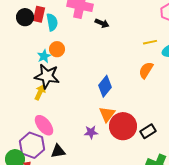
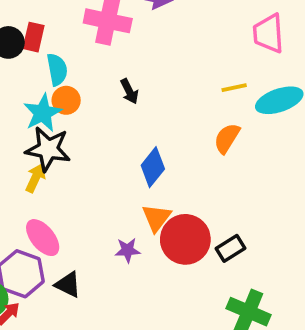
cyan semicircle: (52, 22) -> (57, 70), moved
black arrow: (102, 23) -> (129, 91), moved, turned 40
cyan star: (44, 56) -> (43, 113), size x1.5
black triangle: (58, 151) -> (68, 285), turned 35

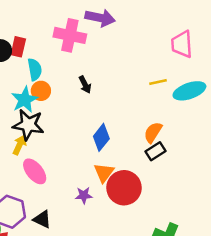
orange semicircle: (227, 138) -> (153, 132), moved
pink ellipse: (43, 238) -> (35, 171), moved
black rectangle: (231, 248) -> (155, 151), moved

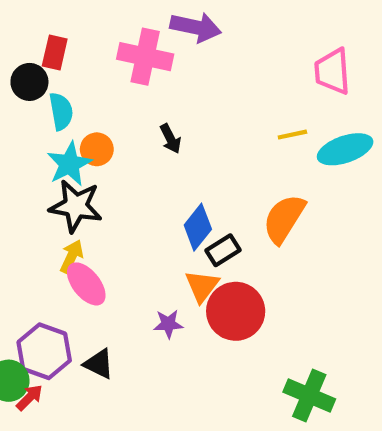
red rectangle: (18, 47) -> (55, 52), moved
cyan semicircle: (35, 69) -> (61, 111), moved
orange semicircle: (153, 132) -> (284, 219), size x1.4
yellow arrow: (20, 145) -> (72, 257), moved
black rectangle: (155, 151) -> (223, 250), moved

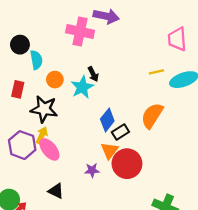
red rectangle: (55, 52) -> (18, 89), moved
cyan star: (69, 164) -> (82, 87), moved
purple hexagon: (44, 351) -> (22, 145), moved

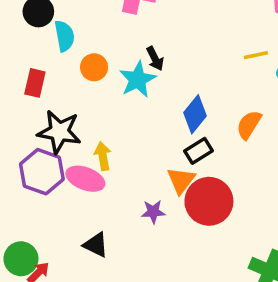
black star: (44, 109) -> (59, 132), moved
orange semicircle: (152, 116) -> (249, 125), size x0.7
blue diamond: (107, 120) -> (195, 114), moved
yellow arrow: (42, 135) -> (103, 156), moved, turned -35
pink ellipse: (49, 149) -> (85, 179), turned -30

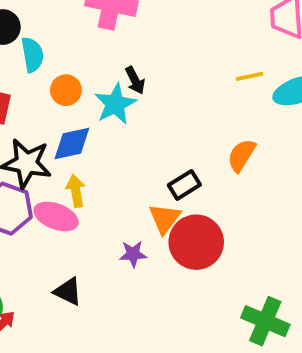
blue diamond: (195, 114) -> (72, 143), moved, turned 39

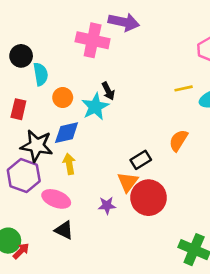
pink ellipse: (56, 216) -> (56, 199), moved

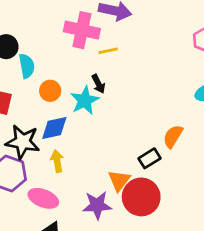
yellow line: (184, 88) -> (108, 51), moved
black rectangle: (141, 160) -> (149, 158), moved
purple star: (107, 205) -> (97, 205), size x1.5

